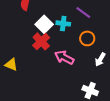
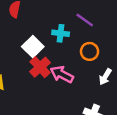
white square: (44, 24) -> (33, 47), moved
red cross: (41, 41) -> (40, 67), moved

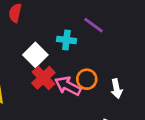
orange circle: (90, 51) -> (87, 79), moved
white arrow: (105, 77) -> (116, 89), turned -42

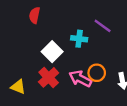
red cross: (43, 78) -> (49, 77), moved

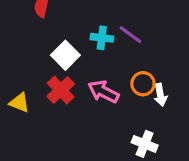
purple line: (103, 26) -> (130, 35), moved
orange circle: (97, 73) -> (143, 84), moved

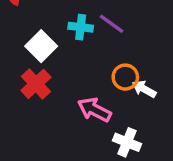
pink arrow: (103, 92) -> (94, 110), moved
white arrow: (160, 95) -> (144, 89), turned 130

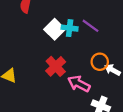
white square: (41, 46) -> (55, 29), moved
red cross: (36, 84) -> (56, 66), moved

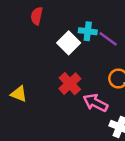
cyan cross: (70, 28) -> (88, 31), moved

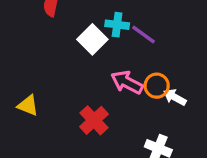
red cross: (70, 84) -> (94, 120), moved
pink arrow: (95, 103) -> (127, 82), moved

